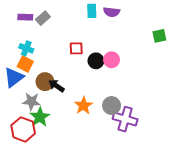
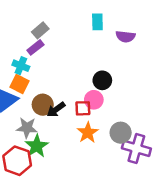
purple semicircle: (112, 12) -> (125, 37), moved
purple rectangle: (25, 17) -> (35, 47), moved, turned -40
red square: (76, 48) -> (83, 108), moved
pink circle: (112, 60) -> (94, 100), moved
black arrow: (56, 86) -> (56, 110), turned -70

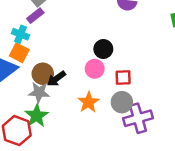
red square: (83, 108) -> (123, 77), moved
gray star: (27, 128) -> (39, 92), moved
purple cross: (136, 148) -> (138, 118), turned -32

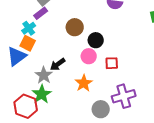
cyan cross: (21, 34) -> (29, 28), turned 32
brown circle: (43, 74) -> (75, 27), moved
gray star: (39, 92) -> (44, 75), turned 30
gray circle: (122, 102) -> (101, 109), moved

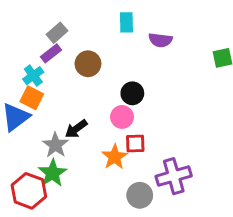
brown circle: (75, 27) -> (88, 64), moved
red square: (112, 63) -> (135, 144), moved

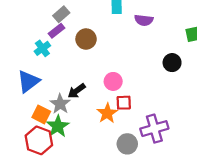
black circle: (132, 93) -> (172, 63), moved
orange square: (32, 98) -> (41, 114), moved

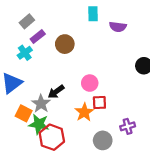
gray rectangle: (61, 14) -> (27, 21), moved
green star: (58, 126) -> (39, 124), turned -30
purple cross: (154, 129) -> (128, 126), size x0.6
red hexagon: (39, 140) -> (52, 137), moved

